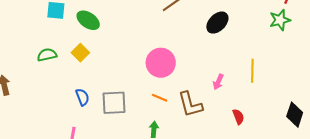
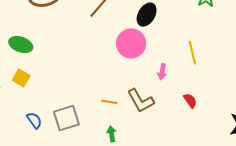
pink circle: (161, 63) -> (131, 43), moved

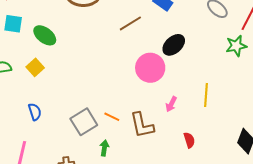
gray square: (66, 118) -> (84, 122), moved, turned -32

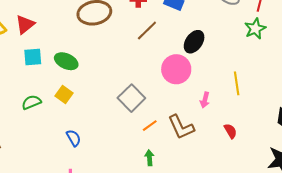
orange line: (112, 117) -> (150, 126), turned -49
gray square: (84, 122) -> (131, 98), moved

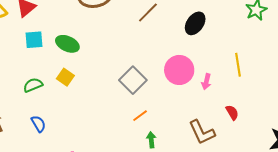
pink circle: (176, 69) -> (179, 70), moved
orange line: (150, 126) -> (140, 116), moved
brown L-shape: (181, 127) -> (202, 132), moved
blue semicircle: (74, 138) -> (38, 124), moved

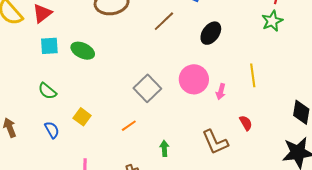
yellow square: (65, 77) -> (82, 117), moved
green semicircle: (33, 85) -> (47, 91), turned -120
orange line: (140, 116) -> (129, 126), moved

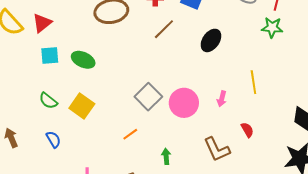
green star: (272, 21) -> (272, 27), turned 30
pink circle: (194, 79) -> (184, 103), moved
yellow square: (82, 117) -> (82, 106), moved, size x1.4

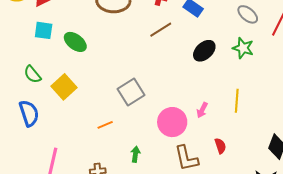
green star: (272, 27) -> (243, 48), moved
pink circle: (184, 103) -> (172, 122), moved
blue semicircle: (53, 139) -> (29, 113), size x1.5

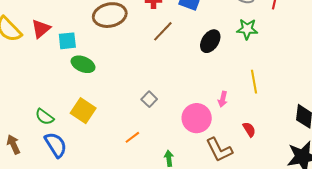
cyan square: (44, 30) -> (67, 41), moved
green semicircle: (32, 74) -> (45, 117), moved
gray square: (131, 92) -> (149, 99), size x0.6

